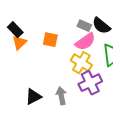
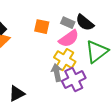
orange square: (50, 40) -> (42, 27), moved
gray arrow: (61, 96) -> (57, 73), moved

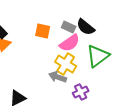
gray arrow: (57, 73) -> (58, 77), turned -60
purple cross: (74, 80) -> (81, 92), moved, size x0.7

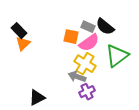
orange square: (43, 31) -> (71, 37), moved
purple cross: (81, 92) -> (87, 92), moved

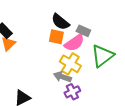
gray rectangle: (88, 27) -> (83, 31), moved
black semicircle: (105, 27) -> (60, 22), moved

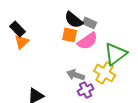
gray rectangle: (83, 31) -> (90, 23), moved
yellow cross: (70, 64) -> (105, 73), moved

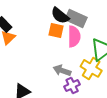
gray rectangle: (90, 23) -> (76, 18), size x1.5
pink semicircle: (88, 41) -> (74, 36), turned -55

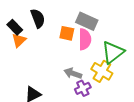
black semicircle: (60, 15) -> (38, 18), moved, turned -150

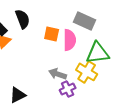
gray rectangle: (87, 21) -> (85, 21), moved
green triangle: (113, 52) -> (98, 53), turned 30

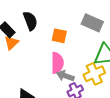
pink semicircle: (70, 40) -> (57, 63), moved
yellow cross: (87, 72) -> (94, 74), turned 35

